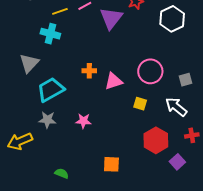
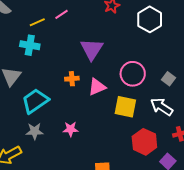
purple triangle: (111, 18) -> (92, 49), moved
gray square: (186, 80) -> (168, 79), turned -32
yellow square: (140, 104) -> (125, 107), size x1.6

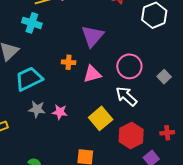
yellow square: (125, 107) -> (101, 118), moved, turned 30
white arrow: (162, 107) -> (126, 96), moved
gray star: (35, 131) -> (37, 109), moved

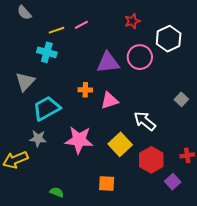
purple triangle: (92, 36) -> (108, 62), turned 45
pink circle: (129, 66) -> (140, 57), moved
gray star: (37, 109) -> (38, 138), moved
pink star: (60, 112) -> (79, 140), size x1.8

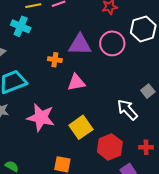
orange cross: (85, 90) -> (55, 60), moved
white arrow: (145, 121) -> (127, 110), moved

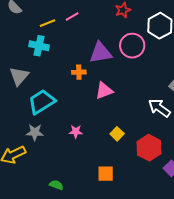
pink star: (41, 117) -> (76, 132), size x0.5
yellow square: (81, 127) -> (117, 134), size x0.6

